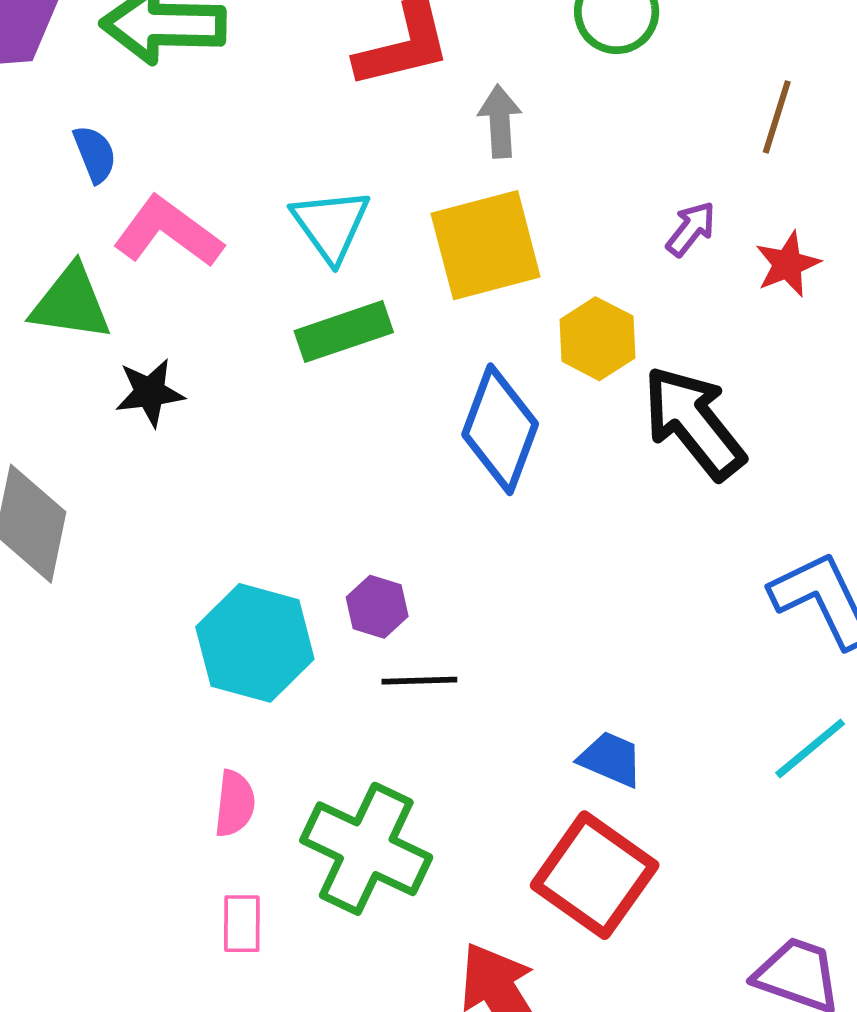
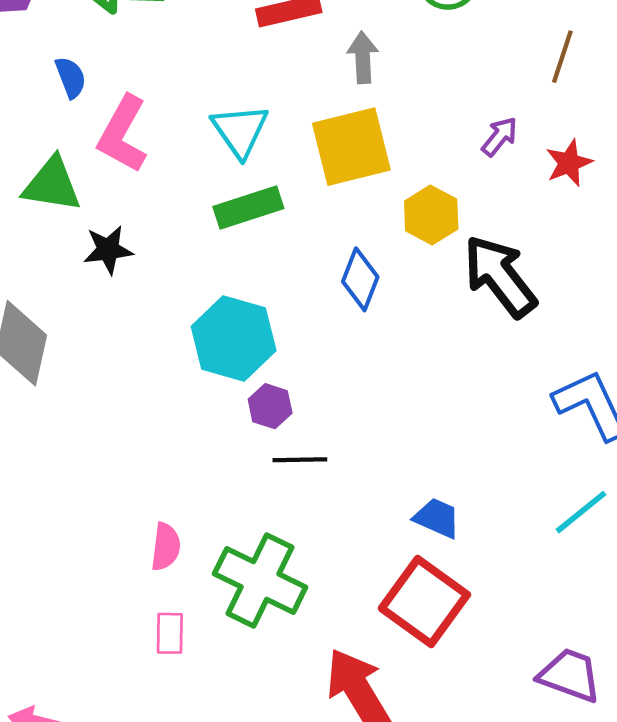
pink L-shape: (168, 232) -> (123, 134), turned -98
blue diamond: (500, 429) -> (360, 279), size x0.7
cyan hexagon: (255, 643) -> (234, 339), moved

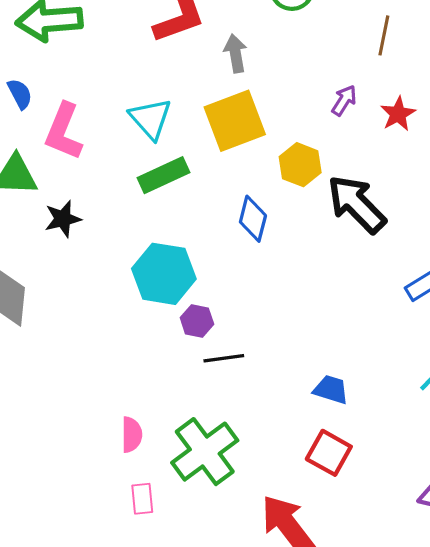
green cross: (260, 580) -> (205, 452), turned 34
red square: (424, 601) -> (329, 453), size x0.7

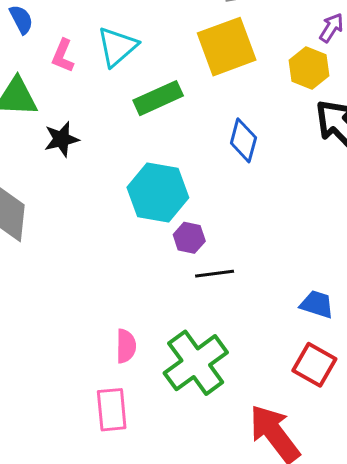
cyan triangle: (150, 119) -> (117, 47), moved, turned 30
pink L-shape: (64, 132) -> (63, 56), size x0.6
yellow hexagon: (300, 165) -> (309, 68), moved
pink rectangle: (142, 499) -> (112, 410), moved, size x1.4

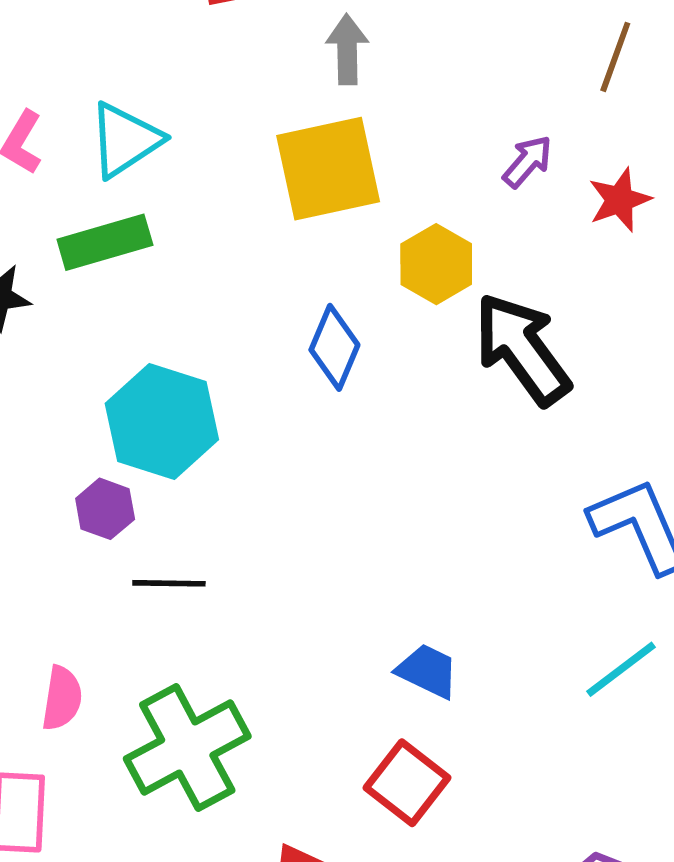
yellow hexagon: (309, 68) -> (436, 264), moved
green rectangle: (158, 98) -> (105, 242), moved
purple hexagon: (189, 238) -> (105, 509), moved
black line: (215, 274) -> (169, 583), moved

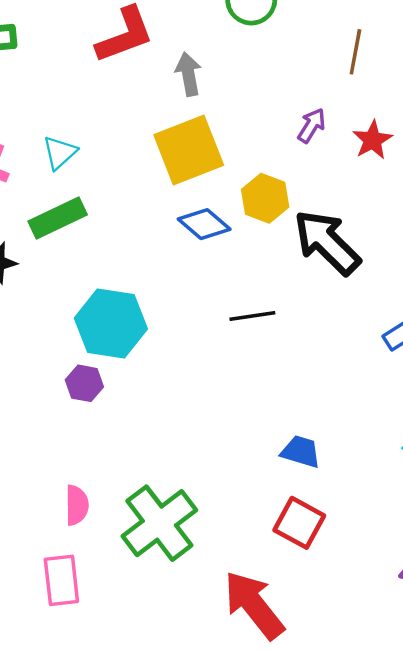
cyan triangle: (125, 140) -> (60, 153), size x0.7
blue diamond: (334, 347) -> (204, 224), moved, turned -63
black line: (169, 583) -> (252, 316), moved

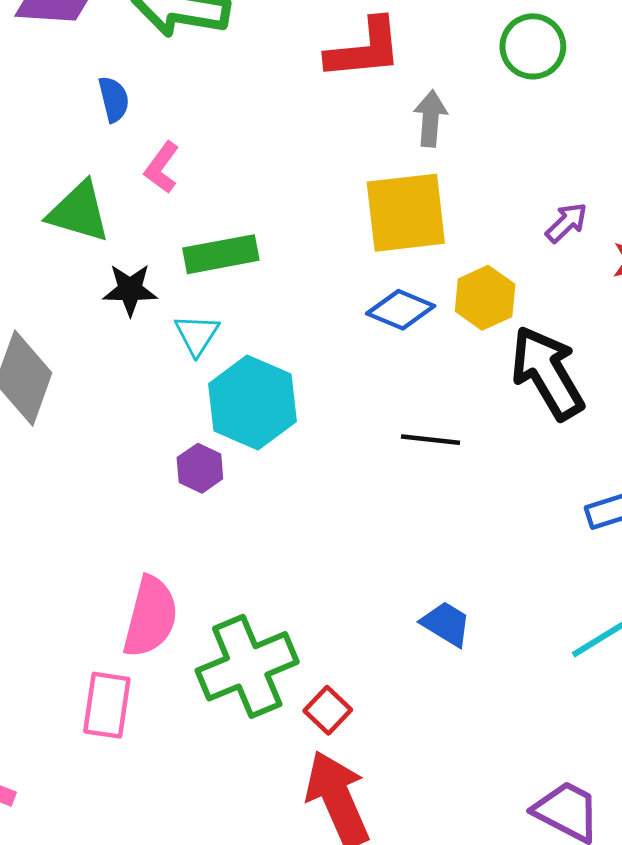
cyan triangle: (60, 153) -> (197, 335), moved, turned -30
blue diamond: (204, 224) -> (401, 310), turned -33
pink semicircle: (77, 505) -> (150, 617), size x1.6
red square: (299, 523) -> (328, 710), moved, size x0.7

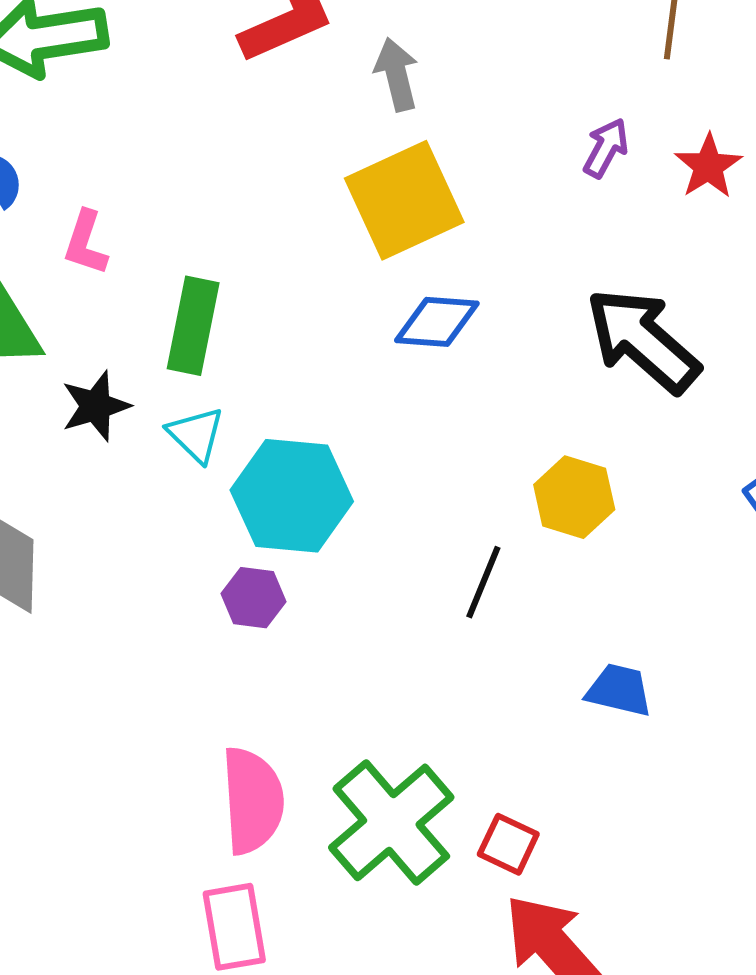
green rectangle: (221, 254) -> (193, 326), turned -50
yellow hexagon: (485, 298) -> (574, 497), moved
black line: (430, 440) -> (483, 582), moved, turned -56

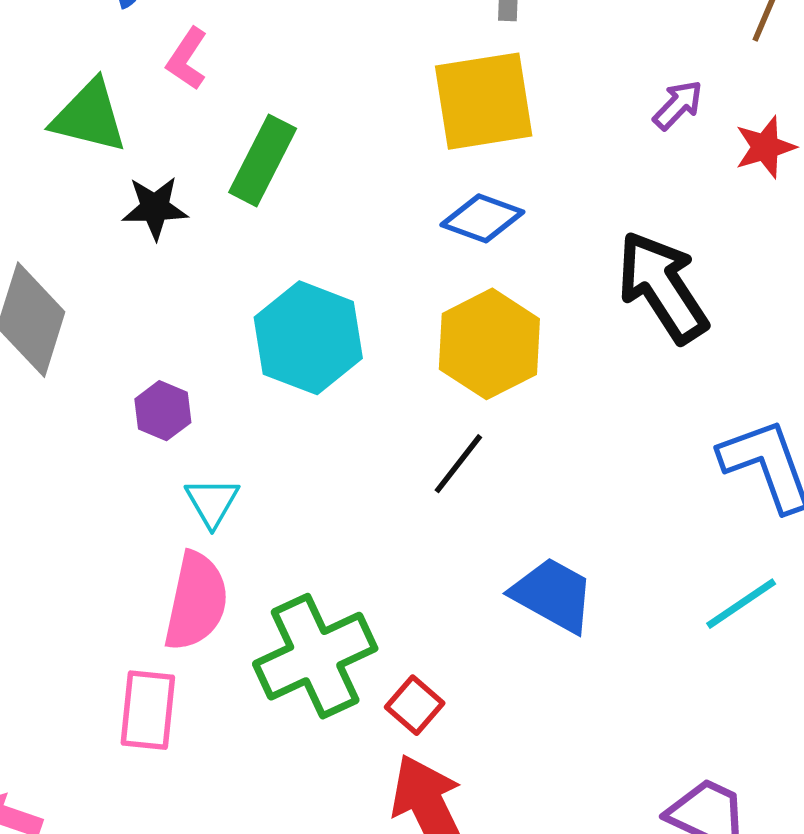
cyan triangle: (196, 435) -> (212, 502), moved
yellow hexagon: (574, 497) -> (489, 344), moved, size x1.4
purple hexagon: (254, 598) -> (163, 411), moved
blue trapezoid: (619, 690) -> (553, 595), size x1.4

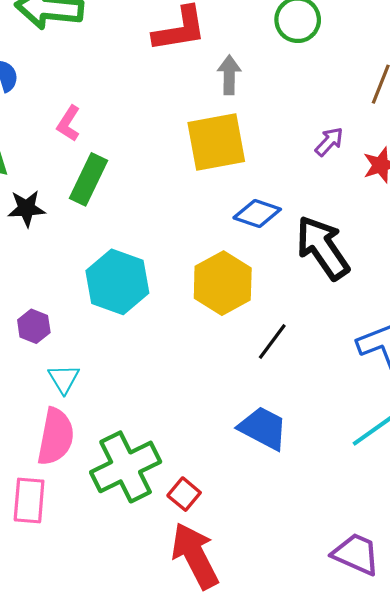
pink L-shape: (187, 59) -> (69, 123), moved
blue diamond: (482, 218) -> (257, 214), moved
black line: (458, 464) -> (272, 342), moved

